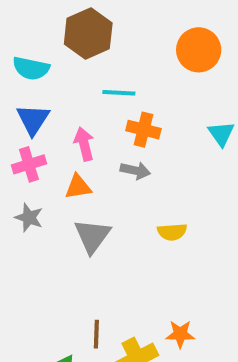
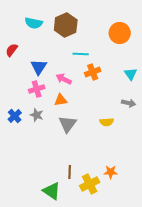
cyan semicircle: (31, 68) -> (34, 23), moved
orange cross: (143, 130) -> (93, 72), turned -35
pink arrow: (84, 144) -> (64, 79), turned -49
gray arrow: (135, 171) -> (129, 103), moved

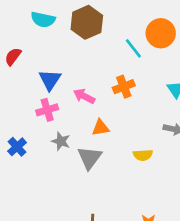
cyan line: (81, 54) -> (133, 48), moved, turned 49
orange triangle: (61, 100) -> (101, 128), moved
gray star: (37, 115) -> (61, 141), moved

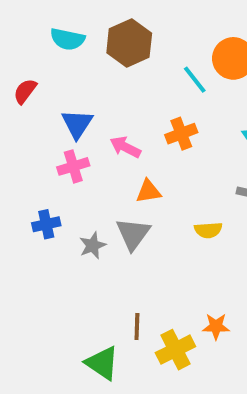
gray star: (61, 141) -> (93, 245), moved, turned 30
blue cross: (17, 147) -> (46, 224), moved, turned 30

